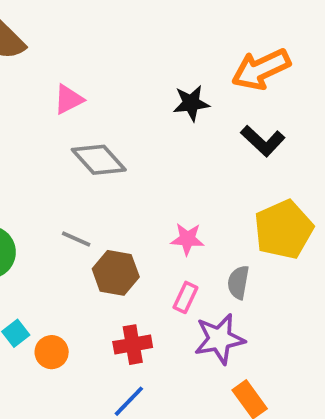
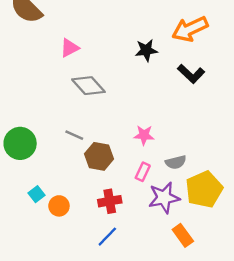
yellow pentagon: (284, 230) -> (204, 189), moved
gray semicircle: (238, 282) -> (176, 162), turned -114

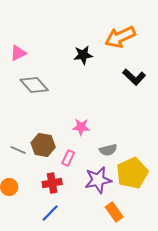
black L-shape: (191, 74) -> (134, 77), moved
gray line: (74, 135) -> (18, 150), moved
pink rectangle: (143, 172) -> (68, 158), moved

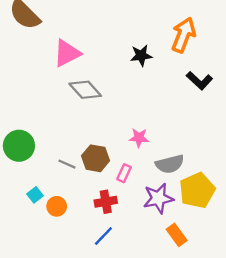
orange arrow: (120, 37) -> (183, 35), turned 136
pink triangle: (18, 53) -> (67, 53), size x1.5
gray semicircle: (108, 150) -> (170, 164), size x1.4

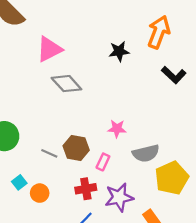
purple star: (158, 198) -> (119, 197), moved

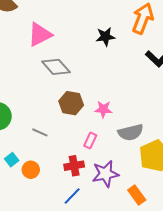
brown hexagon: (76, 148) -> (71, 103), moved

